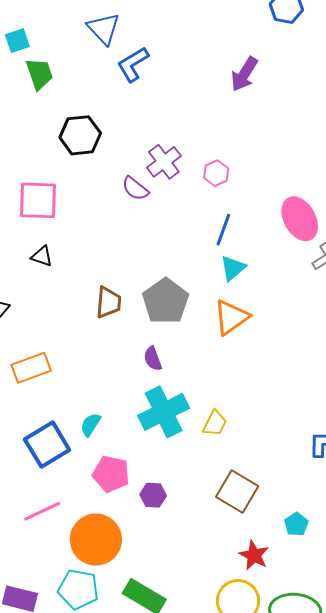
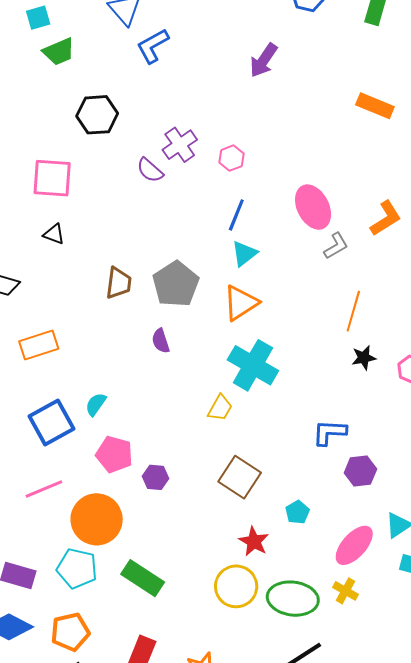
green trapezoid: (39, 74) -> (59, 52), turned 84
cyan cross: (164, 412) -> (253, 365), moved, turned -36

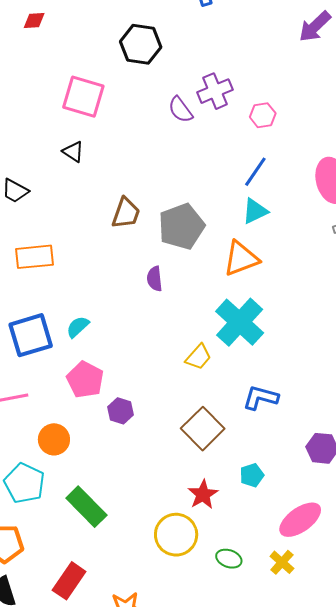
blue L-shape: (329, 432) -> (261, 398), moved
orange circle: (97, 519) -> (54, 439), size x0.6
green ellipse: (293, 599) -> (229, 559), size x0.5

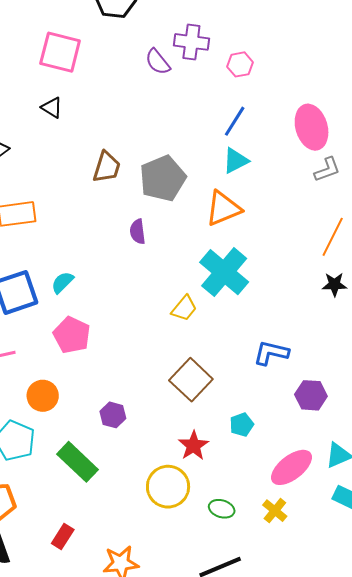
purple cross: (215, 91) -> (191, 42), turned 32
blue L-shape: (261, 398) -> (271, 353), moved
purple hexagon: (121, 411) -> (113, 415), moved
red rectangle: (69, 581) -> (63, 537), size x0.7

